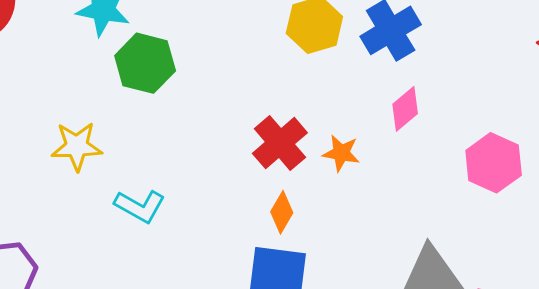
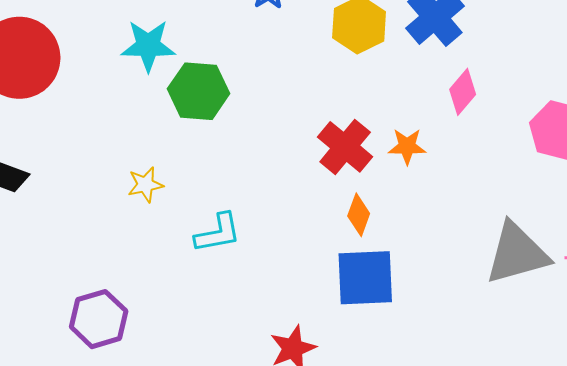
yellow star: (77, 146) -> (145, 185), size x0.7
cyan L-shape: (140, 206) -> (218, 233), turned -30

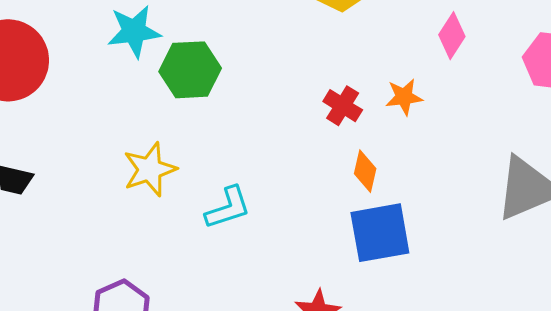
red cross: (345, 147) -> (343, 106), size x0.7
yellow star: (145, 185) -> (150, 169), size x1.5

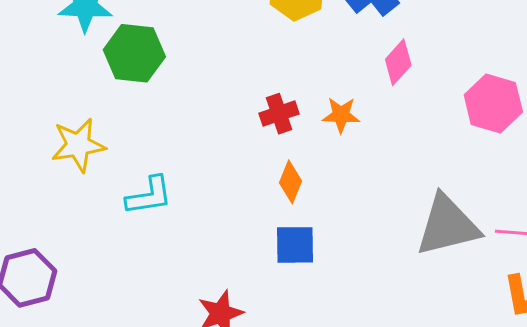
red cross: (343, 106) -> (279, 114), turned 30
blue square: (380, 233) -> (295, 245), size x0.7

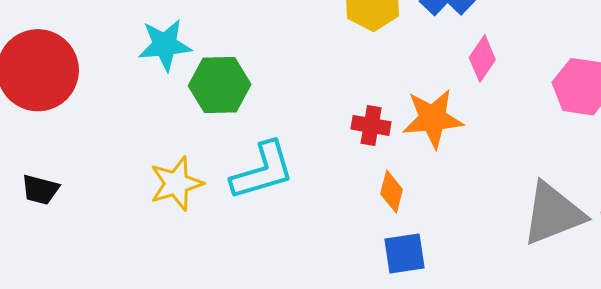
red cross: (279, 114) -> (371, 125), turned 36
orange star: (341, 115) -> (433, 119), size x1.6
cyan L-shape: (149, 196) -> (262, 171), moved, size x1.4

